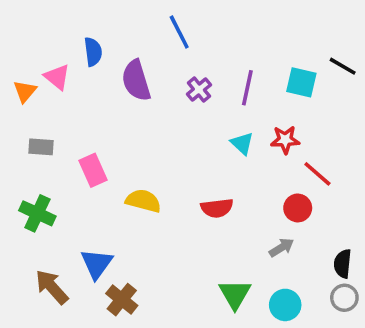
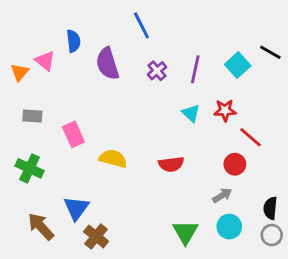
cyan square: (301, 82) -> (238, 65), turned 35
cyan circle: (285, 305) -> (229, 227), moved

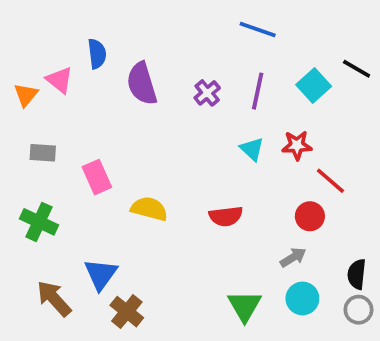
blue line: (141, 25) -> (258, 29), moved, turned -44

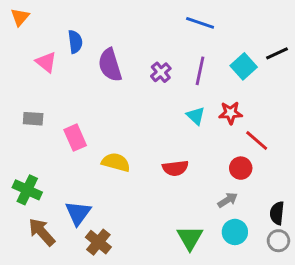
black line: (357, 69) -> (277, 53), turned -55
orange triangle: (26, 95) -> (20, 17), moved
green cross: (39, 222) -> (27, 190), moved

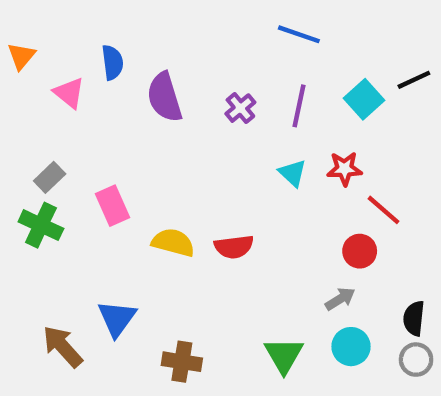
orange triangle: (20, 17) -> (21, 56), moved
gray rectangle: (33, 119) -> (50, 177), turned -48
red semicircle: (175, 168) -> (234, 247), moved
green cross: (27, 190) -> (41, 225), moved
brown cross: (98, 242) -> (182, 362), moved, turned -30

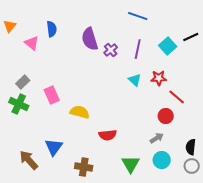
purple semicircle: (165, 97) -> (90, 39), moved
red semicircle: (234, 247) -> (108, 135), moved

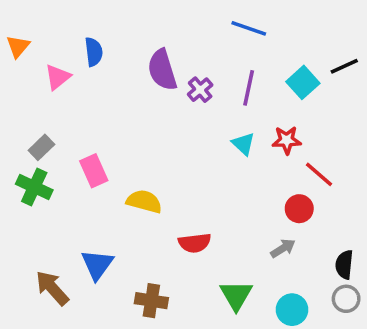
pink triangle: (32, 43) -> (58, 77), turned 42
cyan circle: (162, 160) -> (292, 310), moved

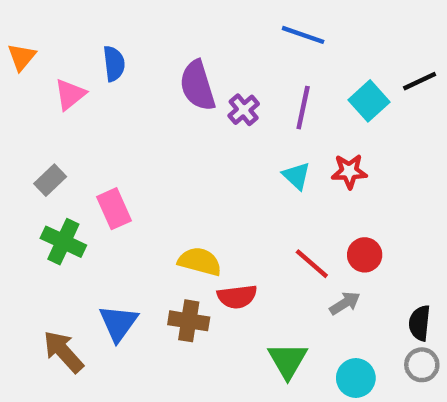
red line: (319, 174) -> (312, 264), moved
green cross: (34, 187) -> (63, 242), moved
yellow semicircle: (144, 201) -> (200, 261), moved
brown cross: (151, 301) -> (189, 321), moved

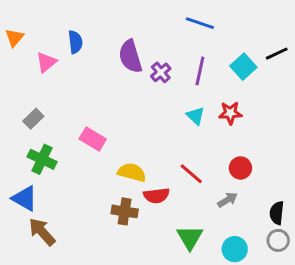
pink rectangle: (114, 209) -> (93, 139), moved, turned -35
red line: (312, 264) -> (191, 174), moved
blue triangle: (118, 323) -> (25, 198), moved, turned -36

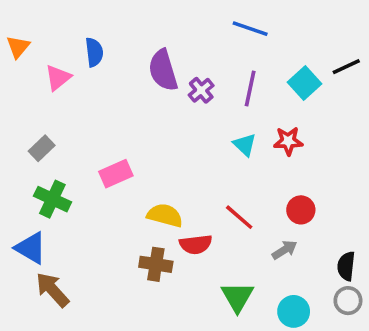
pink rectangle: (93, 139) -> (116, 174), turned -55

